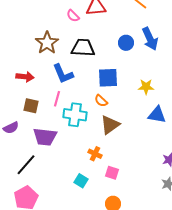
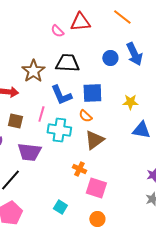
brown star: (47, 43) -> (33, 71), moved
blue L-shape: (63, 74) -> (61, 95), moved
pink square: (112, 173) -> (96, 188), size x1.5
cyan square: (81, 181) -> (60, 207), moved

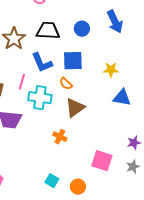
blue circle: (110, 58) -> (82, 29), moved
pink square: (96, 188) -> (102, 161), moved
cyan square: (60, 207) -> (52, 181), moved

